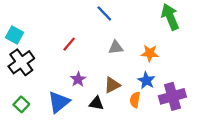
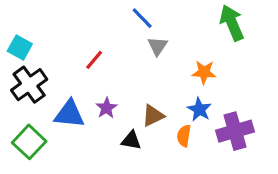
gray triangle: (116, 48) -> (158, 46), moved, turned -49
blue triangle: (59, 102) -> (69, 114), moved, turned 45
green square: (21, 104) -> (29, 142), size x1.5

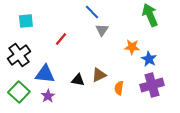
cyan square: (20, 48) -> (26, 21), moved, turned -35
purple star: (107, 108) -> (48, 96), moved
blue star: (199, 109) -> (149, 59), moved
black triangle: (131, 140) -> (78, 80), moved

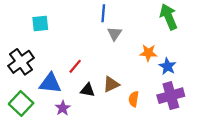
blue line: (92, 12) -> (103, 13), turned 49
cyan square: (26, 21) -> (40, 24), moved
red line: (61, 39) -> (75, 66), moved
purple star: (48, 96) -> (63, 108), moved

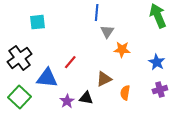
orange star: (148, 53) -> (122, 49), moved
black triangle: (87, 90) -> (86, 98), moved
purple cross: (171, 96) -> (160, 90), size x0.6
purple star: (63, 108) -> (67, 101), moved

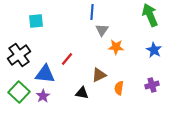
blue star: (157, 62) -> (154, 50), moved
purple star: (67, 101) -> (43, 96), moved

